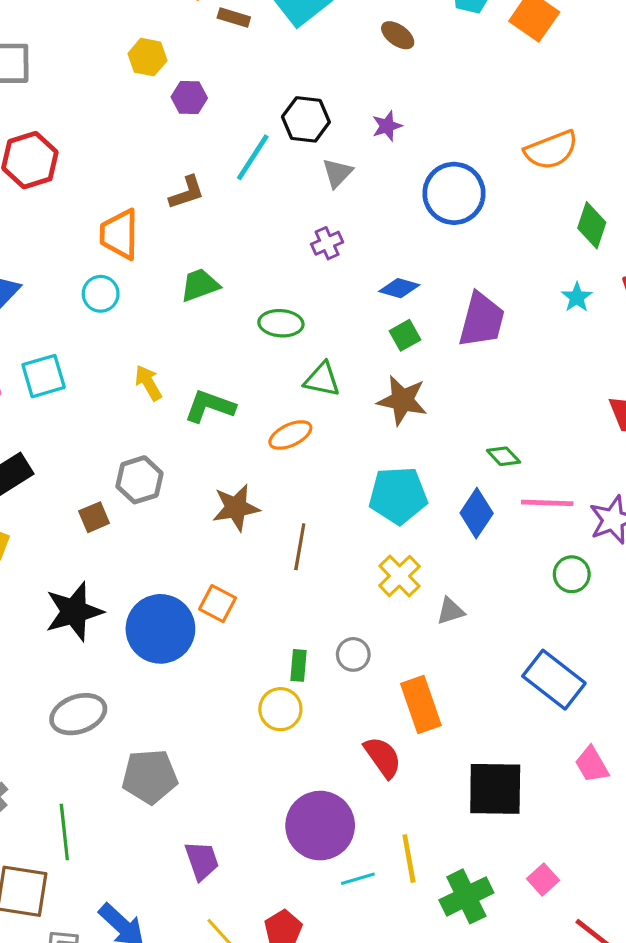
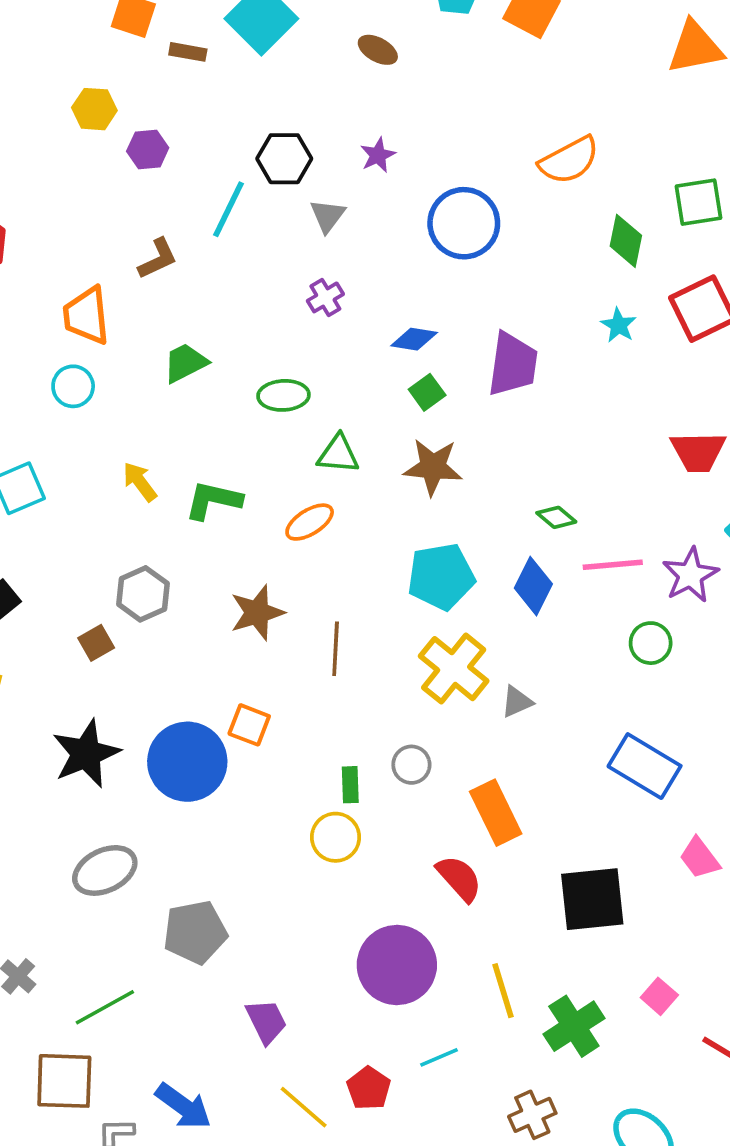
yellow cross: (399, 576) -> (454, 669), size x1.4
green line: (64, 832) -> (105, 1007), turned 74
cyan line: (358, 879) -> (439, 1057), moved

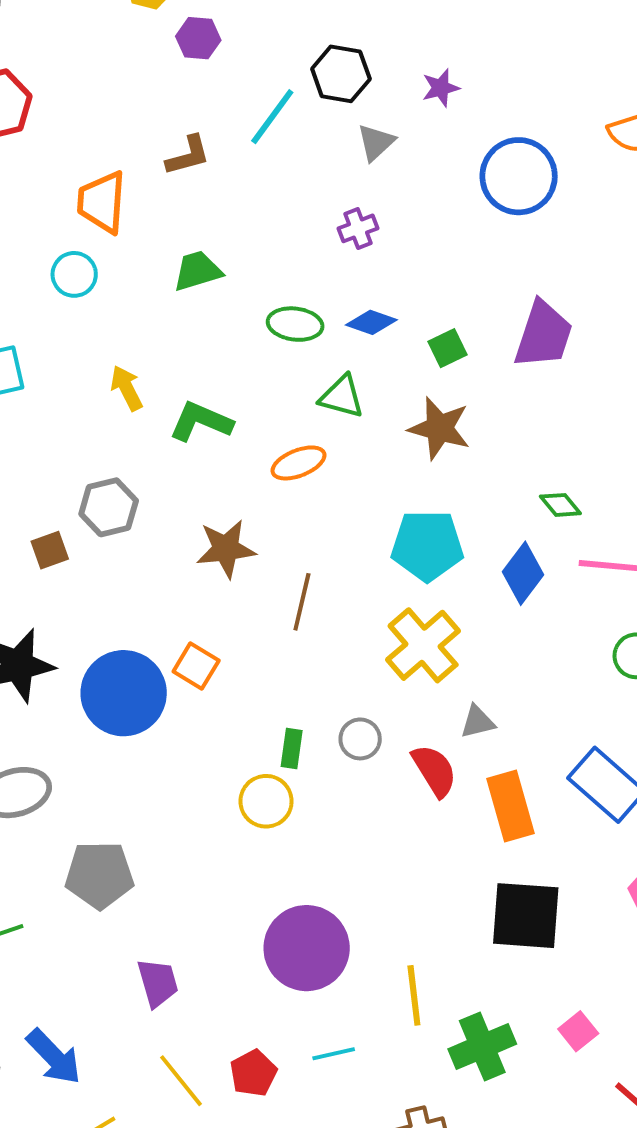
blue diamond: (414, 339) -> (371, 322), moved
gray triangle: (517, 702) -> (478, 722), moved
orange rectangle: (496, 813) -> (510, 806), moved
red semicircle: (459, 878) -> (434, 771), moved

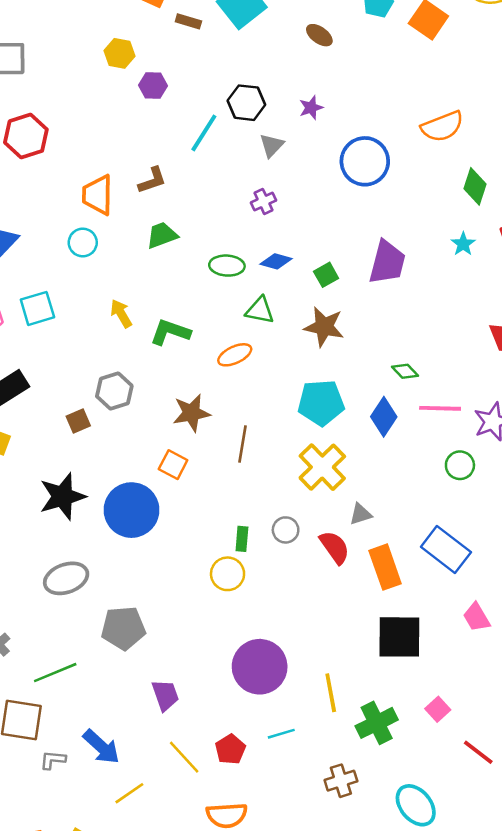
brown L-shape: (188, 155) -> (152, 180), moved
orange square: (196, 666) -> (173, 465), moved

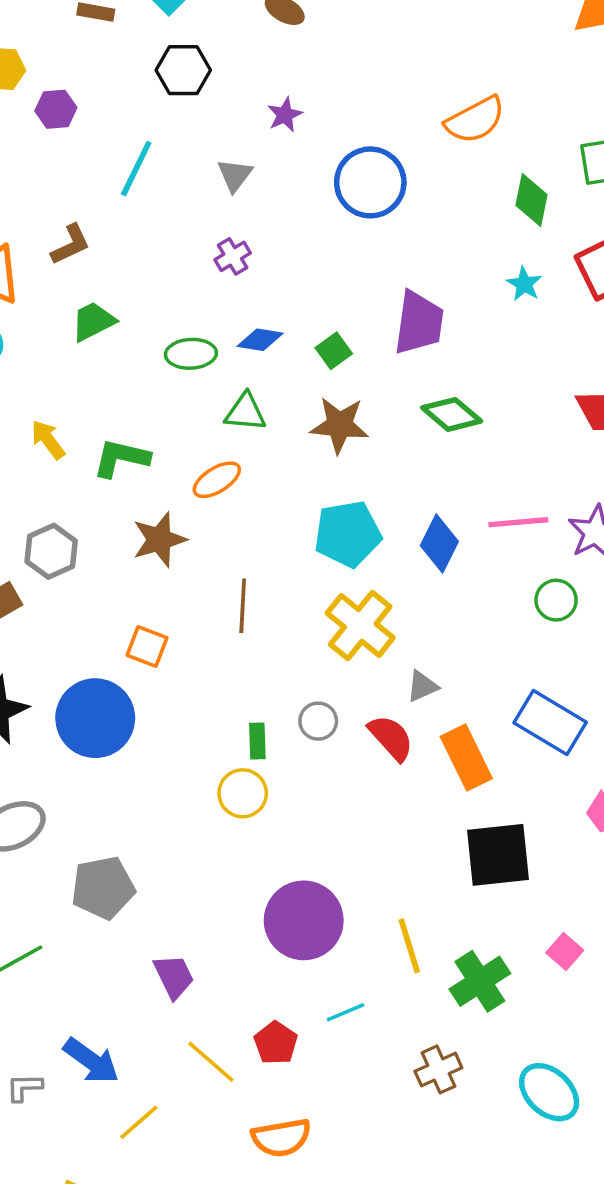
black hexagon: (246, 103) -> (183, 70), moved
green diamond: (405, 371) -> (452, 414), moved, size x1.5
brown star: (191, 413) -> (159, 540), moved

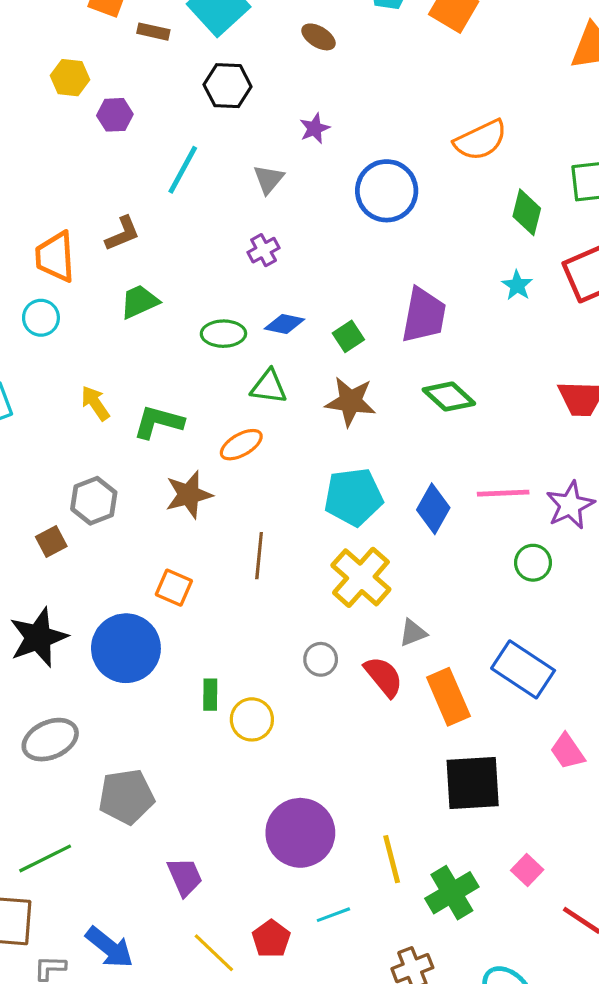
green rectangle: (257, 741) -> (210, 695), moved

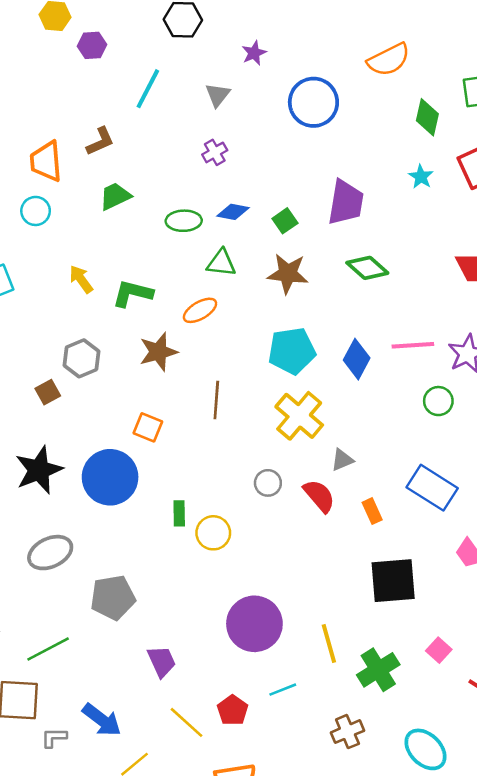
orange rectangle: (448, 697) -> (372, 511), size x0.6

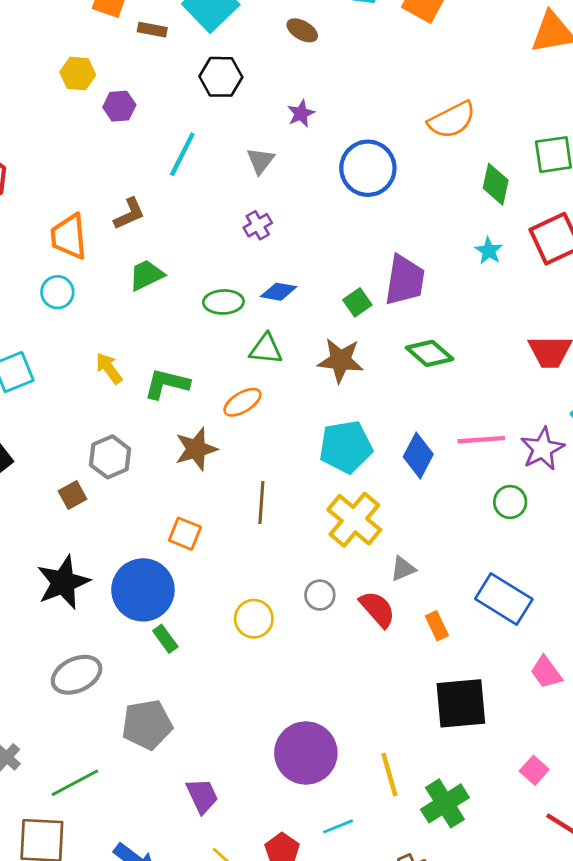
green square: (285, 221) -> (357, 302), moved
green rectangle: (179, 513) -> (165, 639), moved, turned -35
yellow circle: (213, 533) -> (254, 619), moved
pink square: (439, 650) -> (534, 770), moved

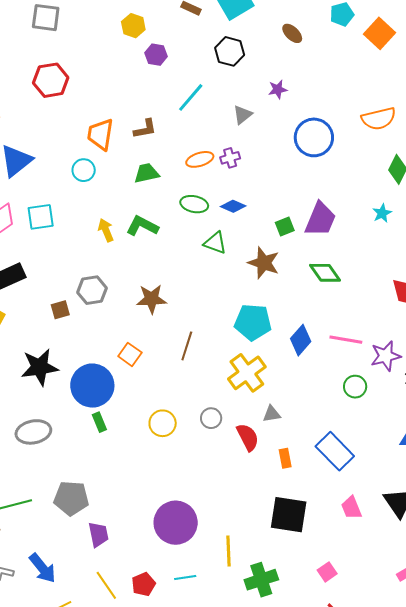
green L-shape: (167, 384) -> (142, 226), moved
orange ellipse: (242, 402) -> (200, 159), moved
gray pentagon: (147, 725) -> (71, 498), moved

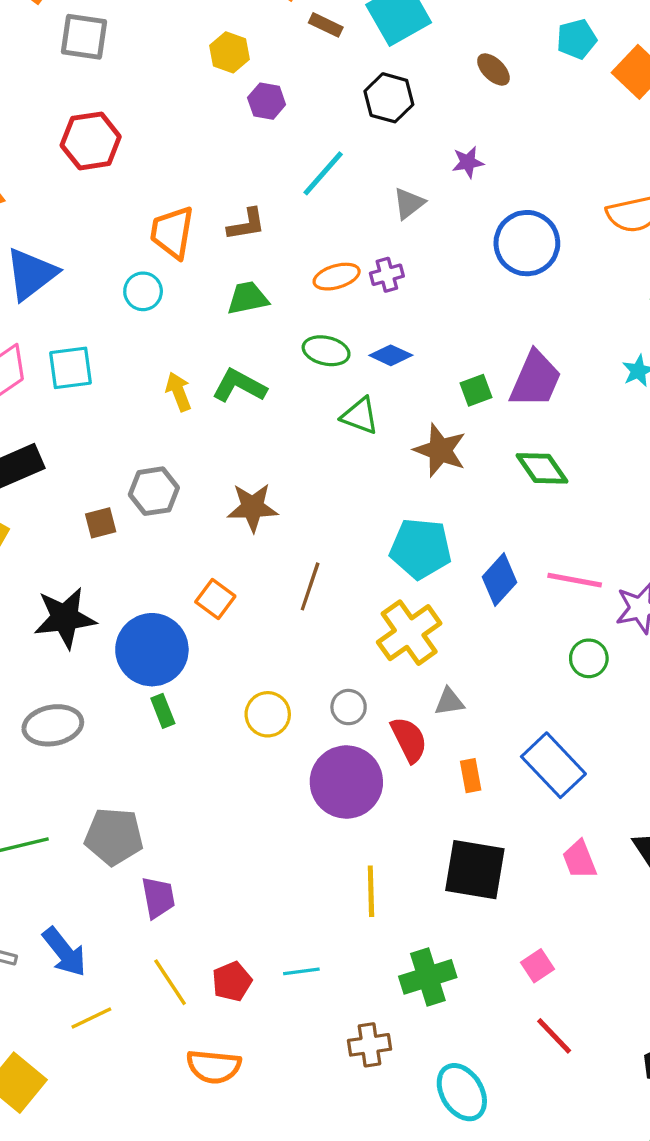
purple circle: (176, 523) -> (346, 782), moved
yellow line: (228, 551) -> (371, 891), moved

